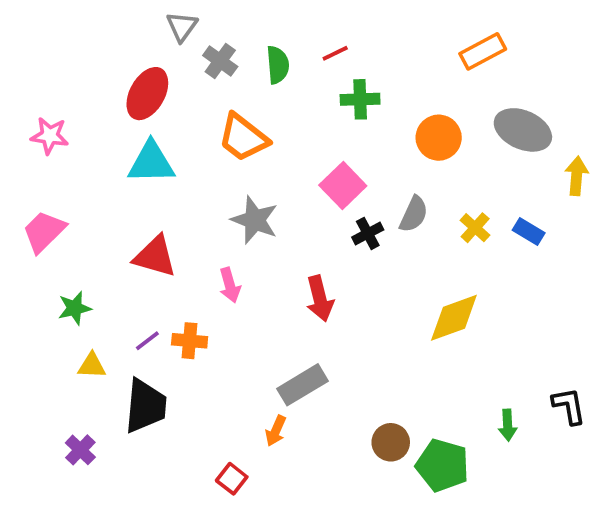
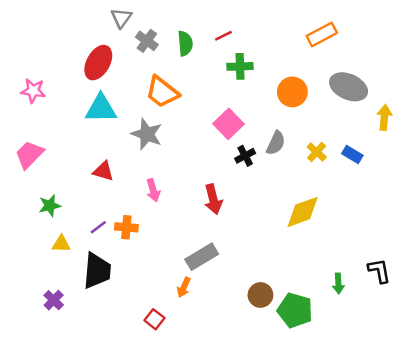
gray star: (255, 220) -> (147, 134), moved
red triangle: (155, 256) -> (103, 171), size x0.7

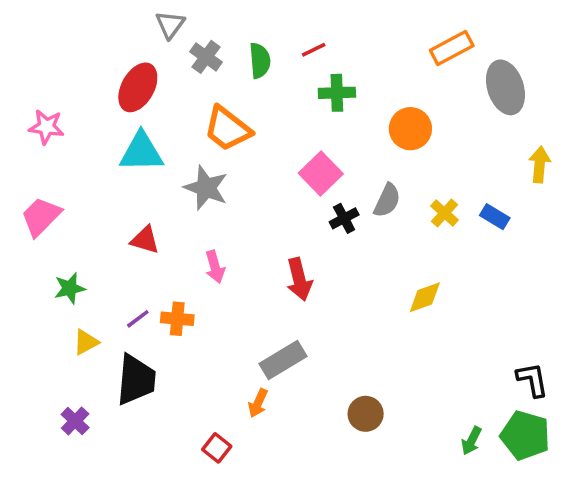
gray ellipse: (349, 87) -> (505, 87), moved, turned 48
yellow diamond: (303, 212) -> (425, 297), size x0.7
yellow triangle: (61, 244) -> (86, 342), turned -30
green arrow: (338, 283) -> (471, 441), moved, turned 30
green pentagon: (295, 310) -> (525, 435), moved

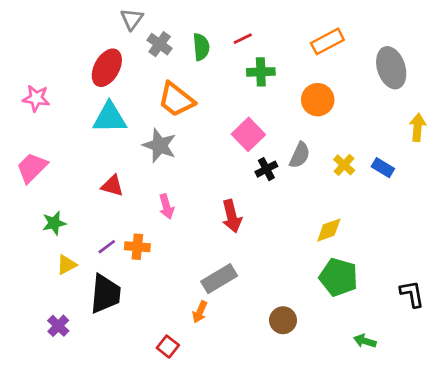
orange rectangle: (452, 48) -> (327, 41), moved
green pentagon: (525, 435) -> (339, 277), moved
green arrow: (471, 441) -> (365, 341), turned 80

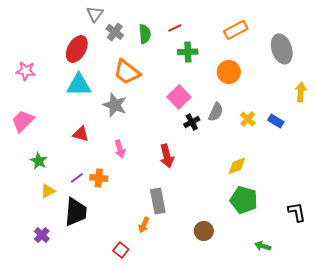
green star: (54, 223) -> (39, 161), turned -30
gray rectangle: (219, 279) -> (158, 201), turned -70

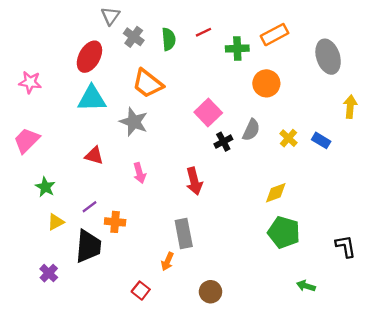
green cross: (188, 52) -> (237, 48), moved
orange cross: (99, 178) -> (115, 222), moved
brown circle: (204, 231) -> (211, 292), moved

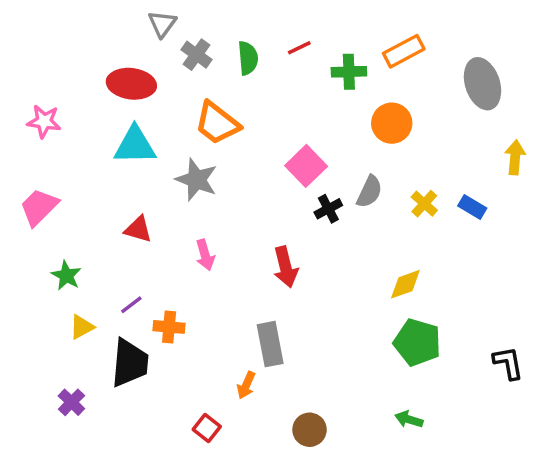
red ellipse: (89, 57) -> (131, 84), turned 68
green arrow: (306, 286) -> (409, 419), moved

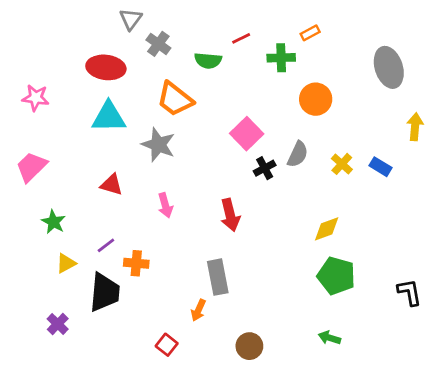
orange rectangle: (404, 51) -> (310, 33), moved, size x0.6
green semicircle: (248, 58) -> (208, 60), moved, turned 100

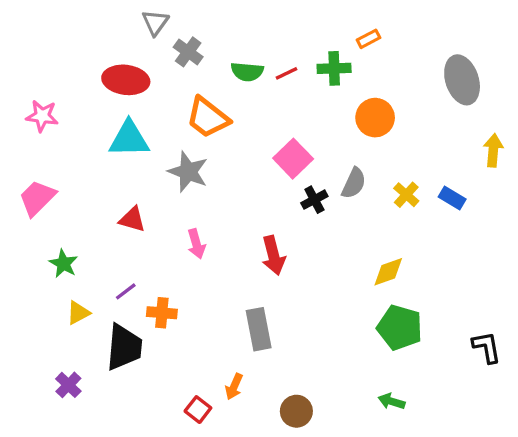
red line: (241, 38) -> (287, 73), moved
orange arrow: (198, 310) -> (234, 387), moved

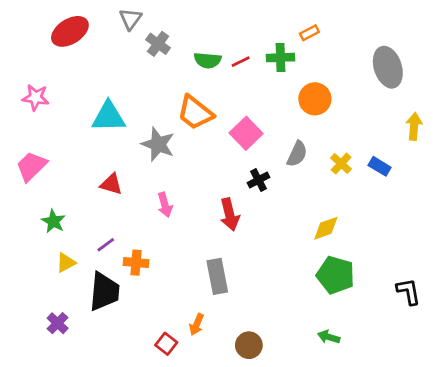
red ellipse: (126, 80) -> (70, 31), moved, turned -39
orange trapezoid: (208, 118) -> (195, 113), moved
black cross: (314, 200) -> (258, 180), moved

